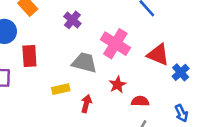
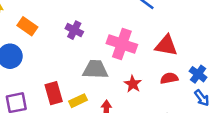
red rectangle: (29, 56) -> (54, 93), moved
blue cross: (181, 72) -> (198, 74), moved
red semicircle: (140, 101) -> (169, 78), moved

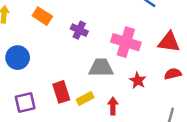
orange rectangle: (27, 26) -> (42, 16), moved

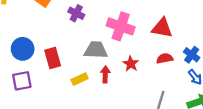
blue circle: (18, 58) -> (23, 49), moved
red rectangle: (61, 92) -> (53, 58), moved
red arrow: (113, 106) -> (105, 74), moved

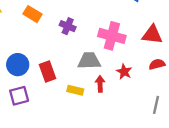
yellow rectangle: (80, 79) -> (75, 90), turned 42

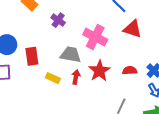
red triangle: (152, 35) -> (132, 29), moved
red star: (124, 72) -> (99, 71), size x1.5

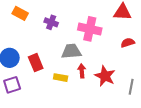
red semicircle: (130, 70) -> (128, 43), moved
red star: (99, 71) -> (105, 76), moved

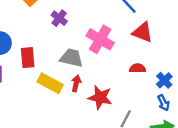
red star: (105, 76) -> (100, 97), turned -30
yellow rectangle: (61, 78) -> (50, 83), size x1.5

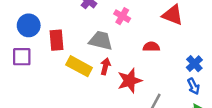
pink cross: (100, 39) -> (122, 16), moved, size x0.6
red semicircle: (138, 68) -> (151, 47), moved
red star: (100, 97) -> (130, 81), turned -30

